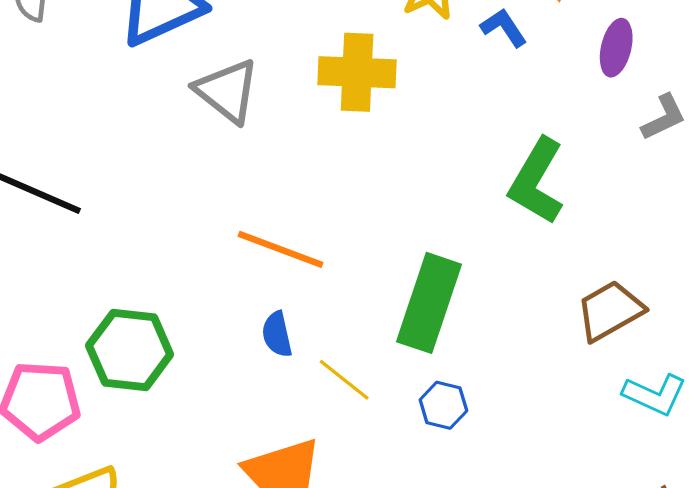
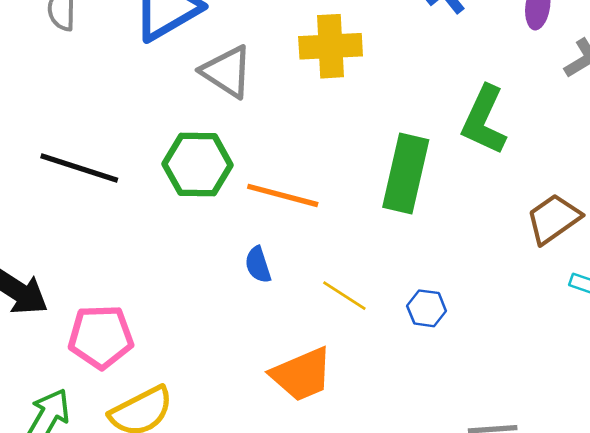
green rectangle: (429, 303) -> (406, 174), moved
blue semicircle: (277, 334) -> (258, 265), moved
green hexagon: (130, 350) -> (198, 165), moved

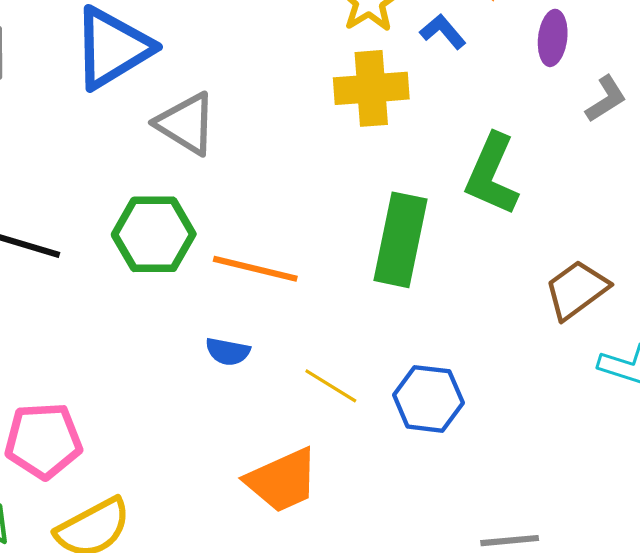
yellow cross: (331, 46) -> (371, 88), moved
blue semicircle: (258, 265) -> (228, 352), turned -60
blue hexagon: (427, 308) -> (428, 399), size x1.5

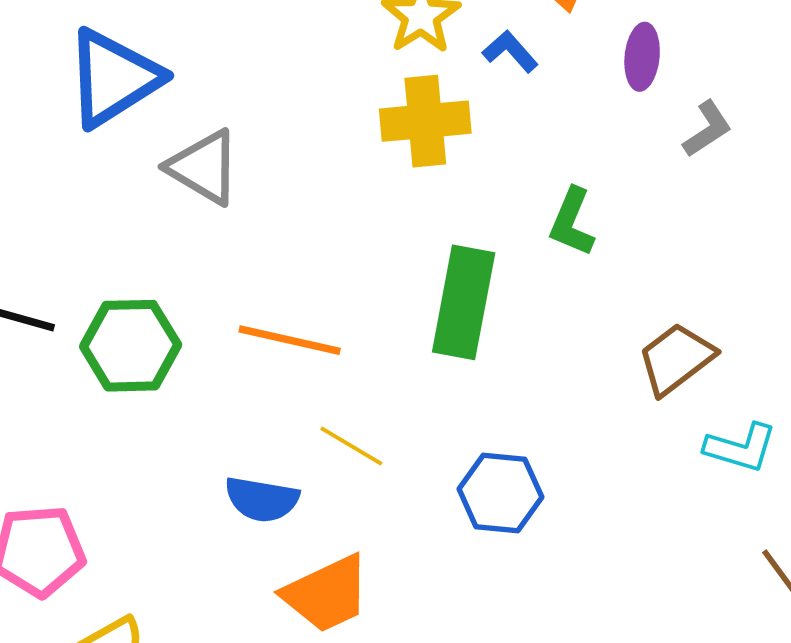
green L-shape: (492, 174) -> (572, 222), size x0.7
green hexagon: (154, 234) -> (131, 346), moved
blue semicircle: (228, 352) -> (262, 499), moved, size x1.4
yellow line: (331, 386) -> (351, 446), moved

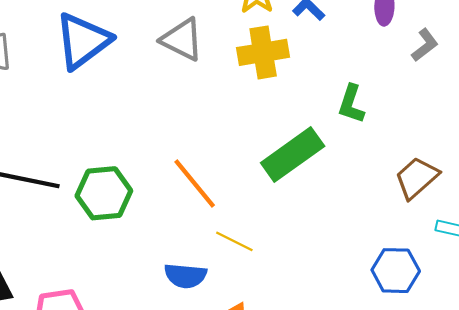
gray triangle: (204, 167) -> (182, 40), moved
green rectangle: (464, 302) -> (293, 155), turned 48
orange line: (290, 340) -> (195, 183), turned 42
blue hexagon: (500, 493) -> (396, 271), moved

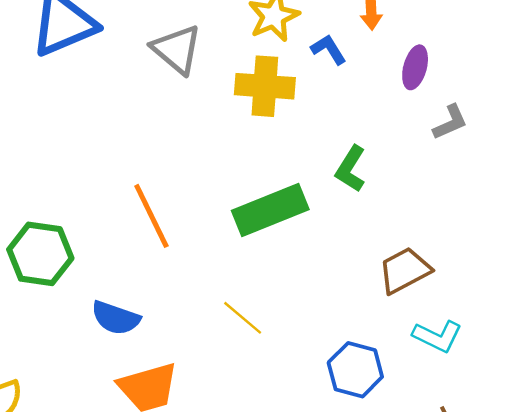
green hexagon: (104, 193) -> (40, 254), moved
yellow line: (234, 241) -> (243, 318), moved

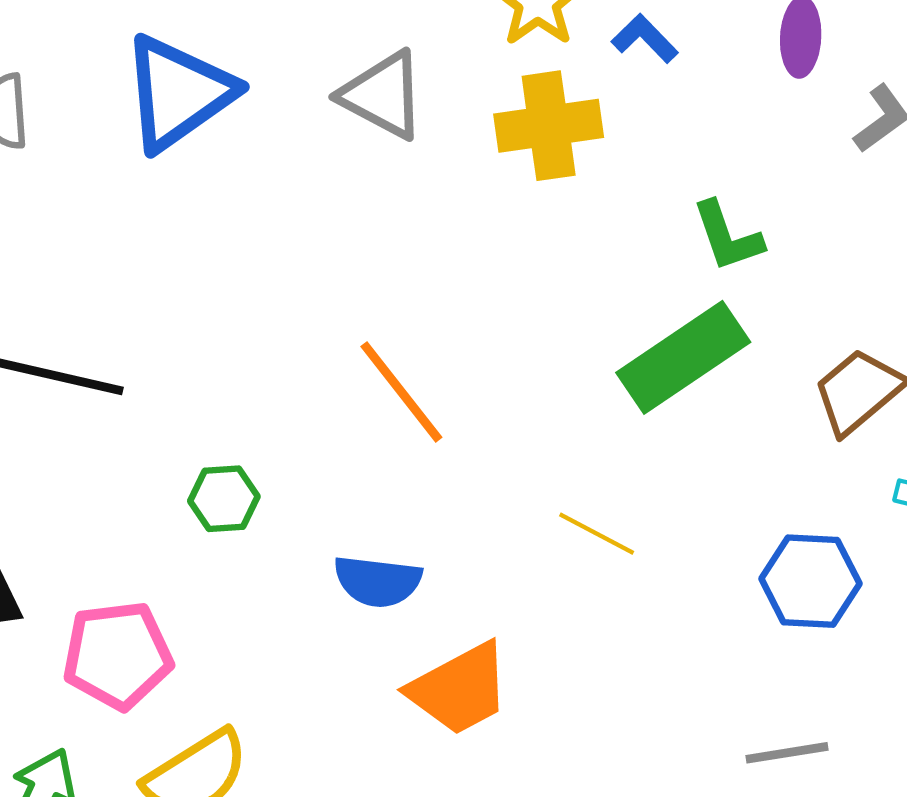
green L-shape: (351, 169) -> (727, 236), turned -39
green rectangle: (270, 210) -> (683, 357), moved
green hexagon: (40, 254) -> (224, 499), size x0.6

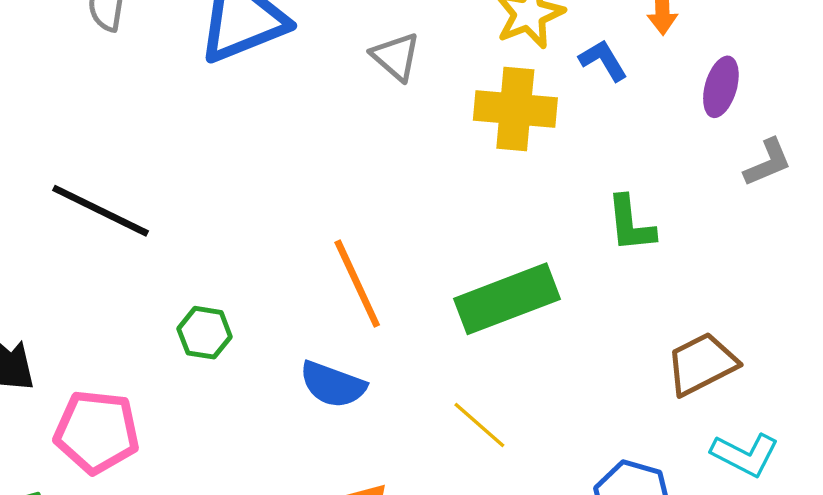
gray triangle: (383, 95) -> (396, 57), size x0.7
green rectangle: (683, 357) -> (507, 299), moved
blue semicircle: (378, 581) -> (333, 384), moved

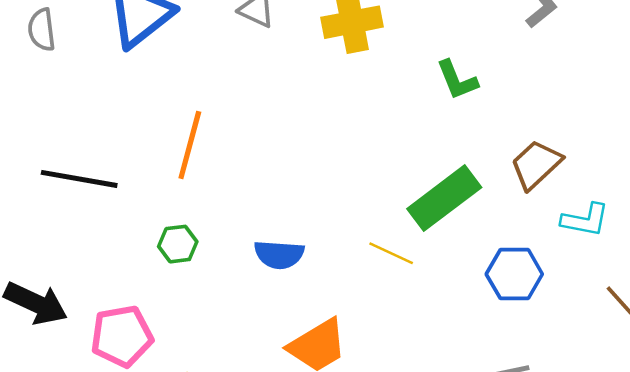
orange line: (357, 284) -> (190, 145), moved, turned 56
green rectangle: (507, 299) -> (444, 198), moved

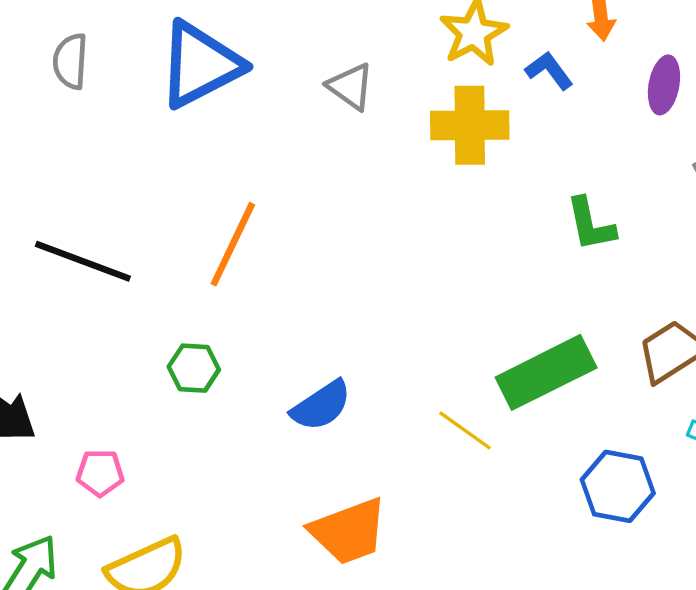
blue semicircle: (279, 254) -> (321, 406), turned -48
pink pentagon: (122, 336) -> (100, 473), size x0.6

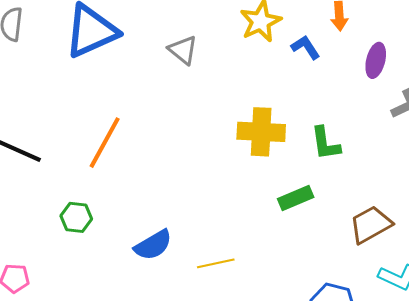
yellow cross: (470, 125) -> (261, 132), moved
green rectangle: (546, 372) -> (296, 198), moved, size x0.6
yellow line: (465, 430) -> (216, 263), moved, turned -51

